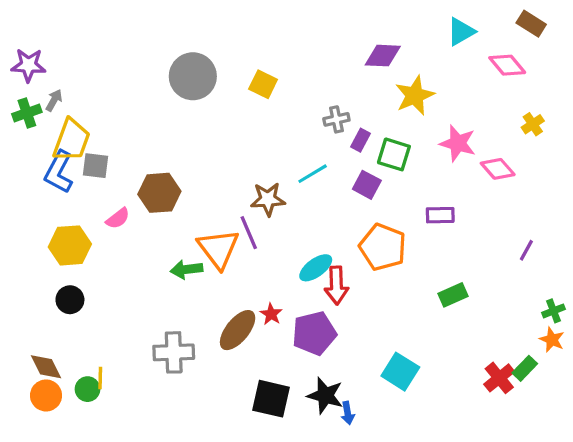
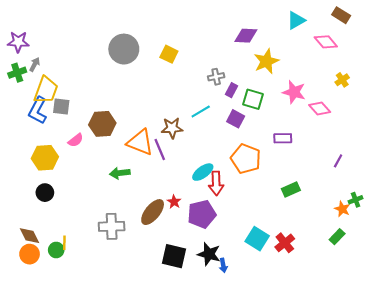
orange triangle: (218, 249) -> (140, 142), moved, turned -32
orange star: (552, 340) -> (342, 209), moved
red cross: (499, 378) -> (285, 243), moved

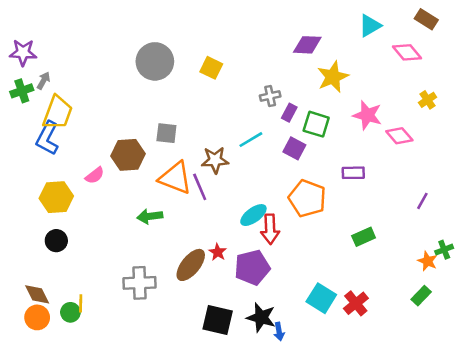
gray square: (61, 106) -> (166, 133), moved

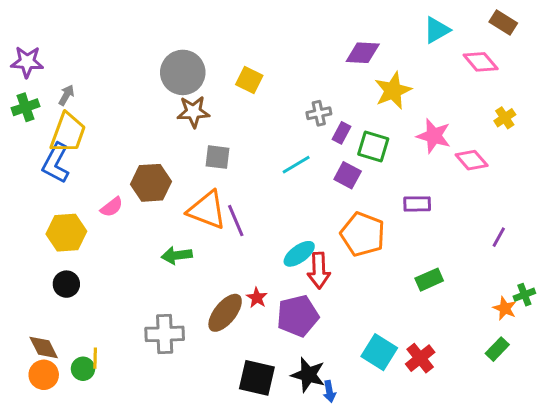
gray arrow: (44, 81) -> (66, 95), moved
gray square: (166, 133) -> (218, 157), moved
brown star: (215, 160) -> (193, 112), moved

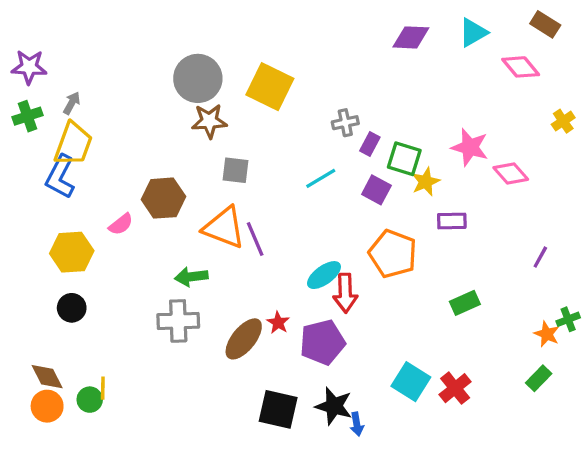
purple diamond: (363, 53) -> (411, 37), moved
yellow square: (249, 80) -> (270, 87), size x1.6
yellow star: (393, 91) -> (426, 182), moved, size x0.7
yellow cross: (505, 118) -> (563, 121), moved
gray cross: (165, 334) -> (178, 321), moved

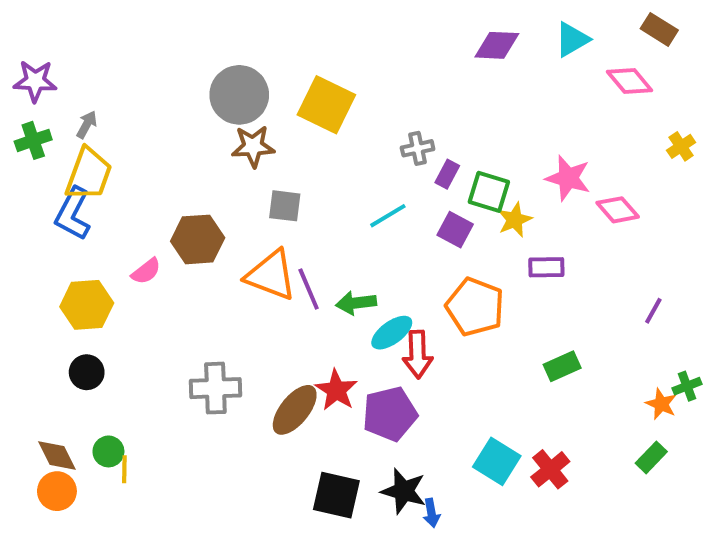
green arrow: (191, 277) -> (356, 303), moved
red star: (278, 323) -> (336, 390), size x1.5
green circle: (90, 400) -> (108, 451), moved

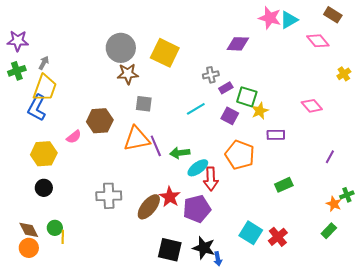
purple diamond: (497, 45) -> (238, 44), moved
purple rectangle: (447, 174) -> (226, 88), turned 32
pink star: (568, 178) -> (270, 18), moved
orange triangle: (271, 275) -> (137, 139), turned -32

